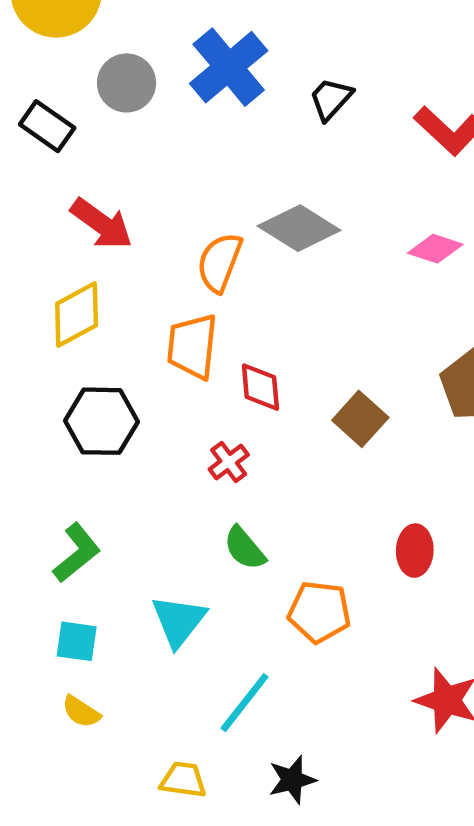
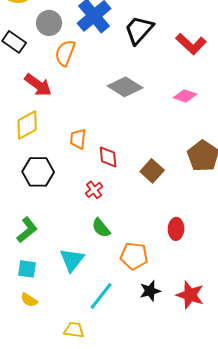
black trapezoid: (331, 99) -> (139, 30), size x1.5
orange semicircle: (220, 262) -> (65, 53), moved
orange trapezoid: (192, 346) -> (78, 139), size x0.7
black star: (292, 780) -> (150, 291), moved

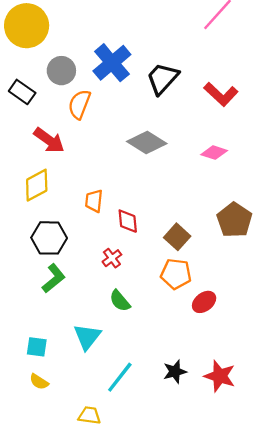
red ellipse: (176, 229) -> (204, 302), turned 50
green L-shape: (27, 230) -> (54, 278), moved
orange pentagon: (134, 256) -> (176, 274), moved

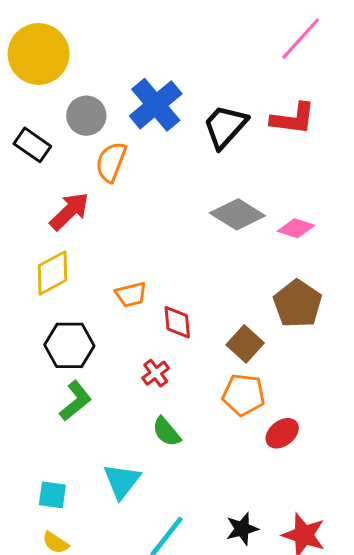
red L-shape: (221, 94) -> (293, 119), moved, turned -36
red arrow: (49, 140) -> (69, 211), turned -80
gray diamond: (147, 142) -> (237, 214), moved
orange trapezoid: (94, 201) -> (131, 294), turned -110
brown pentagon: (234, 220) -> (298, 304), moved

